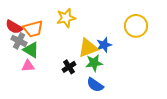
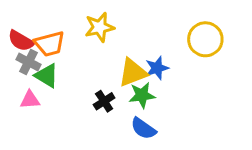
pink triangle: (28, 66) -> (30, 100), moved

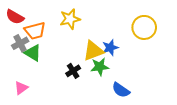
red semicircle: (21, 41) -> (15, 17), moved
gray cross: (28, 62) -> (20, 43), turned 35
pink triangle: (30, 100) -> (21, 88), moved, turned -32
blue semicircle: (143, 128) -> (121, 90), moved

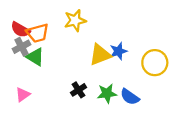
red semicircle: (15, 17) -> (20, 30), moved
yellow circle: (144, 27) -> (155, 63), moved
green star: (100, 67) -> (107, 93), moved
black cross: (73, 71) -> (78, 90), moved

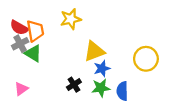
orange trapezoid: (37, 33) -> (35, 31), turned -85
blue star: (118, 51) -> (102, 68), moved
blue semicircle: (130, 97) -> (122, 91), turned 54

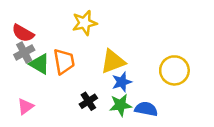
orange trapezoid: (35, 31) -> (64, 61), moved
blue semicircle: (122, 91) -> (146, 109), turned 102

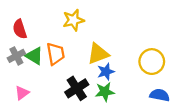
red semicircle: (23, 33) -> (20, 29), turned 42
gray cross: (24, 52) -> (16, 56), moved
black cross: (88, 101) -> (77, 88), size x1.5
blue semicircle: (146, 109) -> (160, 95), moved

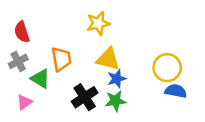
yellow star: (73, 20) -> (98, 23), moved
yellow triangle: (98, 54) -> (108, 59), turned 35
green triangle: (34, 56) -> (40, 79), moved
blue semicircle: (160, 95) -> (176, 91), moved

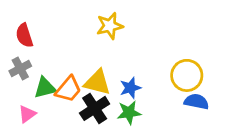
orange trapezoid: (61, 59) -> (68, 89), moved, turned 50
yellow triangle: (108, 59) -> (97, 82), moved
green triangle: (40, 79) -> (45, 88), turned -45

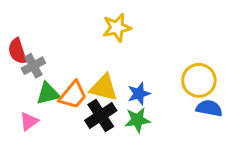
red semicircle: (24, 35) -> (17, 51), moved
gray cross: (20, 69) -> (33, 66), moved

